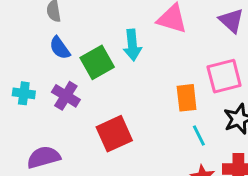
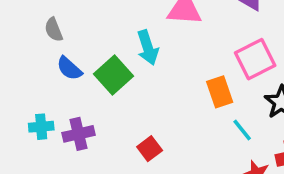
purple cross: (66, 96) -> (78, 134), moved, turned -32
red square: (114, 134) -> (150, 149), size x0.6

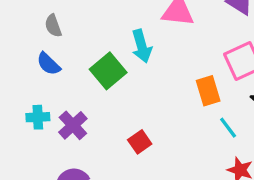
blue semicircle: (69, 68) -> (48, 64), moved
purple cross: (78, 134) -> (73, 125), turned -32

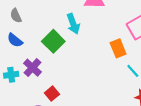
purple cross: (73, 125) -> (32, 68), moved
red square: (140, 142) -> (52, 94), moved

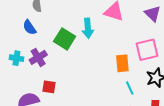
green square: (53, 41) -> (65, 39), turned -30
red square: (52, 94) -> (49, 87), turned 32

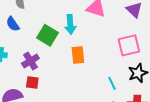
purple cross: (38, 57) -> (30, 61), moved
orange rectangle: (122, 63) -> (78, 55), moved

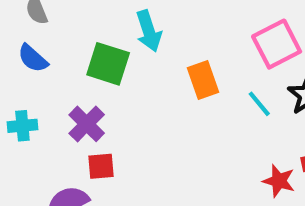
orange rectangle: (78, 55) -> (203, 80), moved
cyan line: (112, 83) -> (259, 104), moved

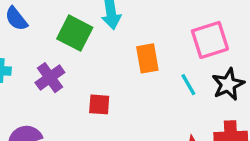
red square: (101, 166) -> (99, 104), moved

